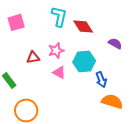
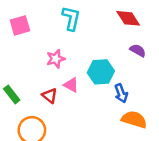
red diamond: (83, 26) -> (128, 18), moved
pink star: (56, 50) -> (56, 59), moved
red triangle: (33, 57) -> (50, 96), moved, turned 48

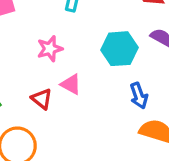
cyan hexagon: (101, 72) -> (119, 49), moved

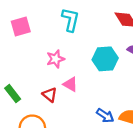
blue arrow: (139, 96) -> (105, 116), moved, turned -36

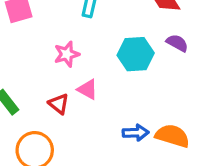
blue arrow: (105, 116) -> (136, 133), turned -36

